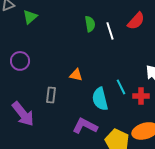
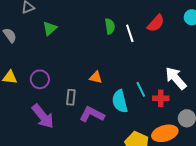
green triangle: (30, 17) -> (50, 28), moved
purple circle: (20, 61) -> (40, 79), moved
purple L-shape: (85, 126) -> (92, 114), moved

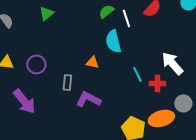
green semicircle: (110, 26) -> (106, 11), turned -119
cyan semicircle: (120, 101) -> (113, 41), moved
purple arrow: (43, 116) -> (24, 101), moved

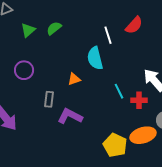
green semicircle: (106, 11) -> (54, 28), moved
orange triangle: (92, 62) -> (74, 79), turned -32
purple circle: (36, 64) -> (24, 70), moved

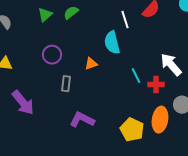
purple circle: (24, 70) -> (52, 55), moved
purple L-shape: (70, 116) -> (82, 120), moved
orange ellipse: (143, 135) -> (160, 120), turned -65

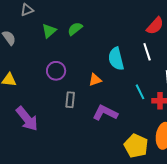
white line: (125, 20) -> (147, 52), moved
purple L-shape: (82, 120) -> (105, 113), moved

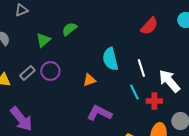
green triangle: (49, 31) -> (43, 40), moved
white line: (147, 52) -> (141, 68), moved
gray rectangle: (70, 100) -> (27, 73), moved, turned 42

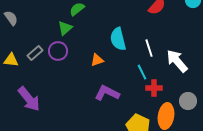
green triangle: (43, 40) -> (65, 28), moved
red cross: (154, 101) -> (154, 88), moved

